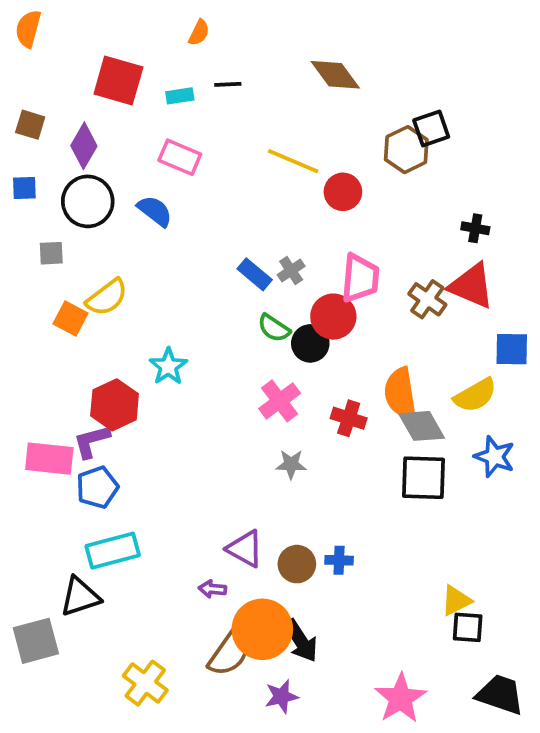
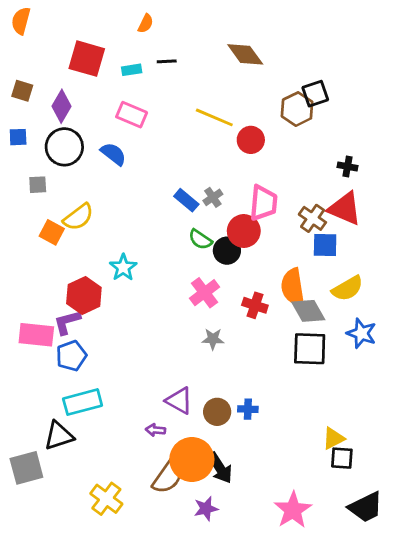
blue square: (512, 349) -> (325, 245), moved
black trapezoid: (500, 695) -> (366, 507), turned 135

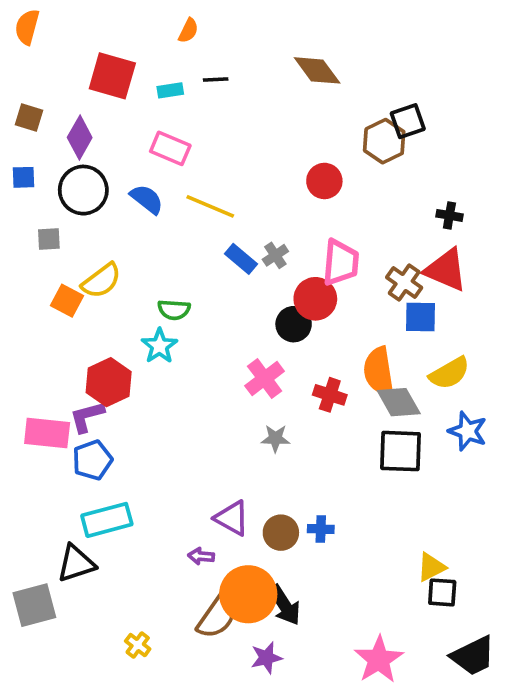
yellow line: (214, 117) -> (210, 206), moved
green semicircle: (200, 239) -> (174, 310), moved, turned -30
yellow cross: (106, 499) -> (138, 645), size x0.6

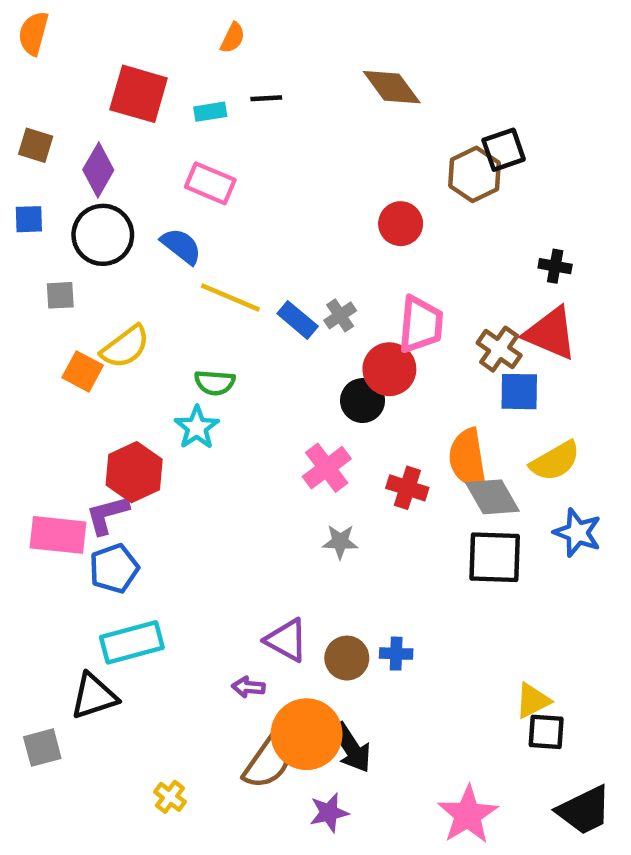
yellow line: (210, 206) -> (230, 298), moved
gray square: (34, 605) -> (42, 748), size x0.7

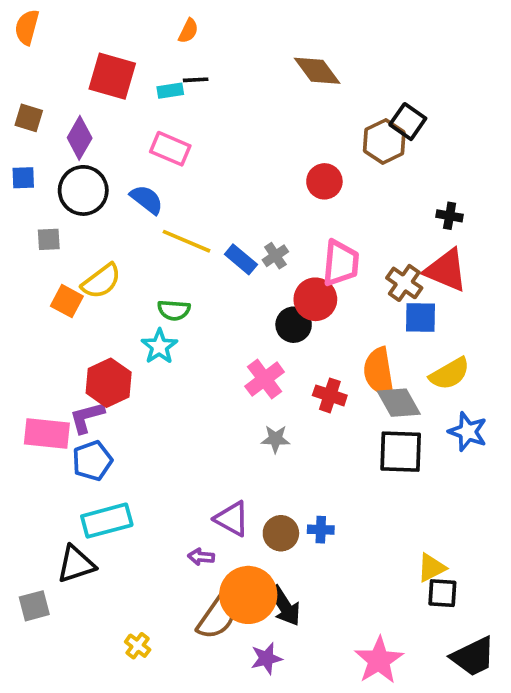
black line: (266, 98) -> (196, 80), moved
black square: (504, 150) -> (408, 122), turned -36

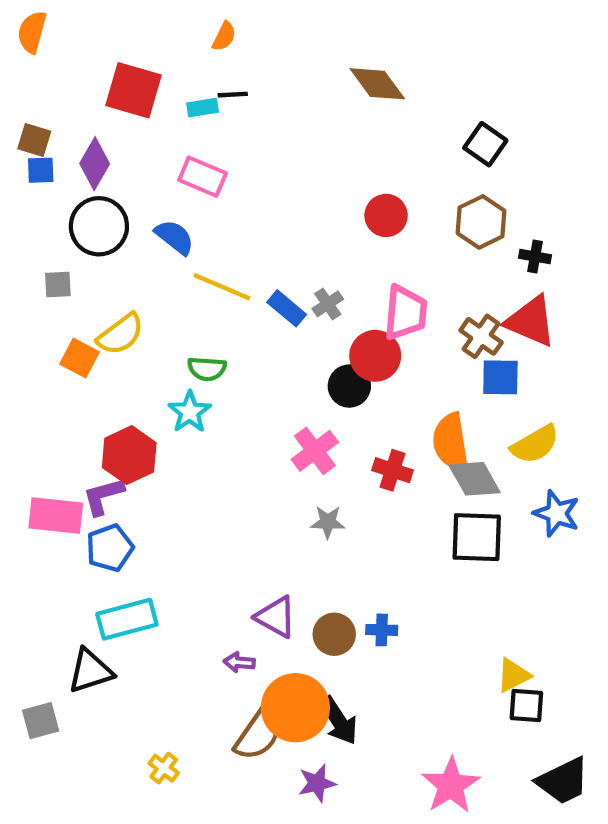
brown hexagon: (384, 141) -> (481, 222), moved
blue square: (23, 178) -> (41, 170), moved

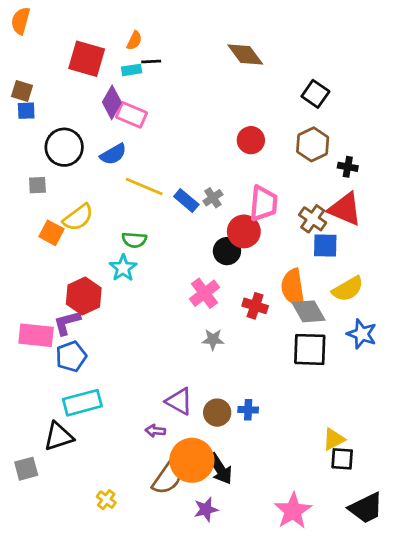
orange semicircle: (224, 36) -> (134, 40), moved
purple diamond: (95, 164) -> (112, 102), moved
blue semicircle: (174, 237) -> (113, 154), turned 112

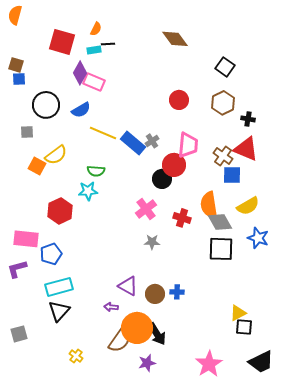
blue rectangle: (186, 201) -> (133, 143), size x1.4
cyan star: (123, 268) -> (88, 191), turned 30
purple L-shape: (67, 323) -> (17, 269), moved
black triangle: (59, 436) -> (59, 311), moved, turned -30

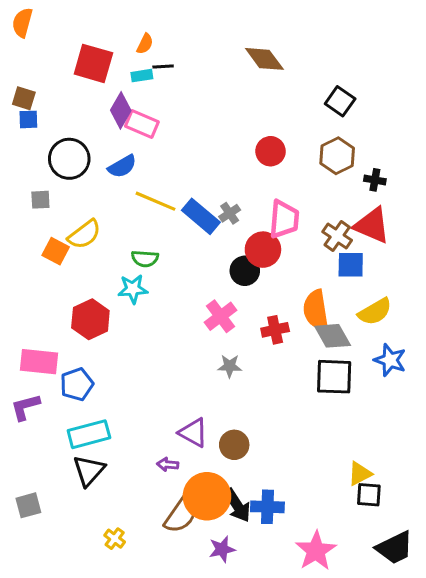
red cross: (182, 218) -> (275, 330), turned -30
blue cross: (177, 292) -> (267, 507), moved, size x1.5

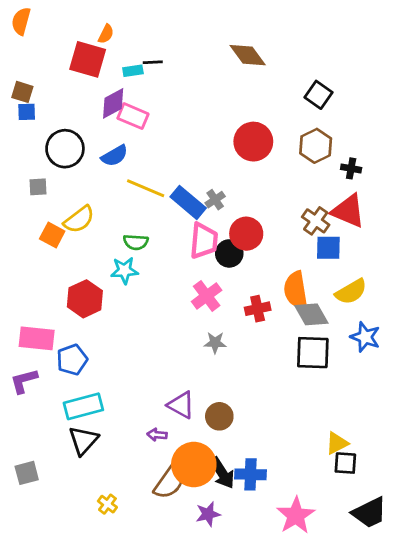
orange semicircle: (145, 44) -> (106, 34), moved
purple diamond: (121, 110) -> (113, 103), turned 32
red circle: (271, 151) -> (253, 142), size x1.4
pink trapezoid: (284, 219) -> (204, 241), moved

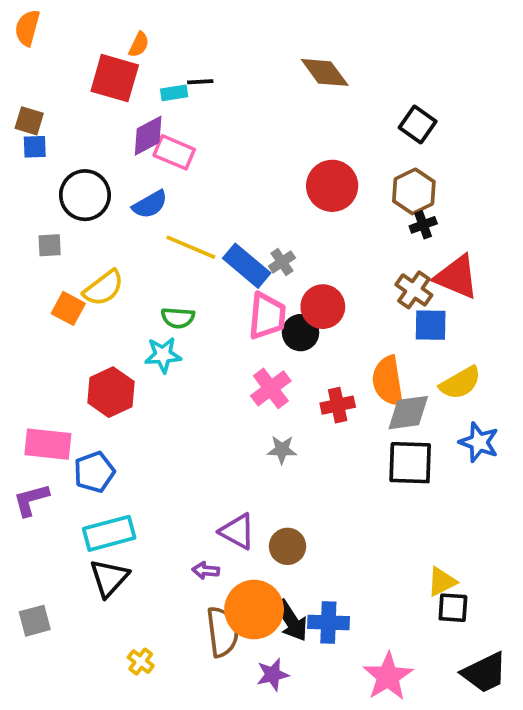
black cross: (351, 168) -> (423, 225), moved, turned -30
gray diamond: (311, 314) -> (408, 413), turned -68
brown semicircle: (170, 481) -> (222, 632), turned -42

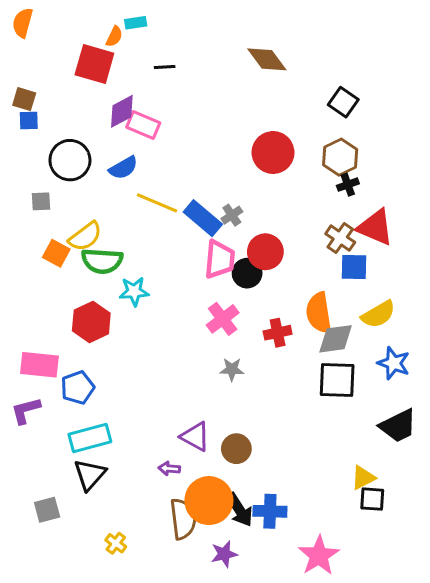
cyan rectangle: (174, 93) -> (136, 23), moved
green semicircle: (178, 318) -> (102, 261), moved, size x1.5
gray square: (35, 621) -> (47, 510), moved
black trapezoid: (484, 673) -> (398, 426), moved

